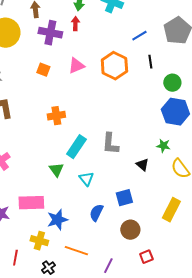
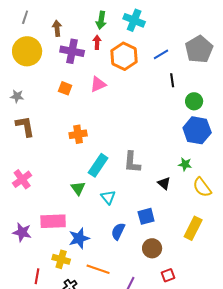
orange hexagon: (114, 66) -> (124, 56), moved

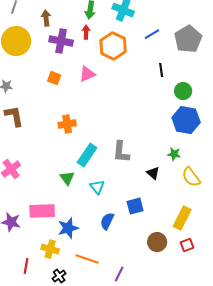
blue line: (161, 54) -> (152, 34), moved
brown circle: (152, 248) -> (157, 242), moved
red square: (168, 275) -> (187, 245), moved

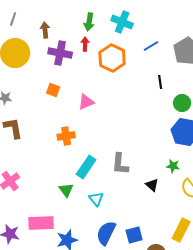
pink triangle: (87, 74) -> (86, 102), moved
blue square: (135, 206) -> (134, 235), moved
blue semicircle: (107, 221) -> (106, 233), size x1.4

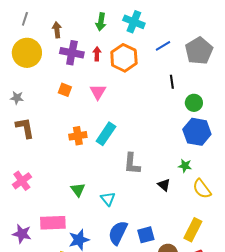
red arrow: (85, 44) -> (97, 54), moved
pink triangle: (86, 102) -> (98, 92), moved, turned -36
cyan rectangle: (86, 167) -> (106, 134), moved

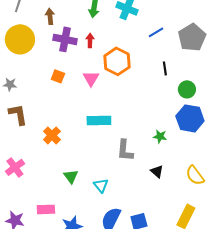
orange hexagon: (124, 58) -> (117, 61), moved
cyan rectangle: (106, 134) -> (99, 120), turned 55
orange cross: (78, 136) -> (52, 135), moved, turned -36
green star: (185, 166) -> (160, 136), moved
pink rectangle: (53, 223) -> (46, 209), size x0.7

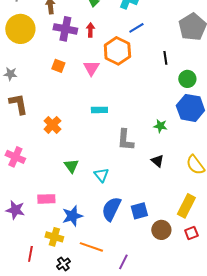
blue line: (156, 32) -> (136, 28), moved
cyan rectangle: (99, 120) -> (99, 110), size x0.7
pink cross: (15, 167) -> (15, 157), turned -30

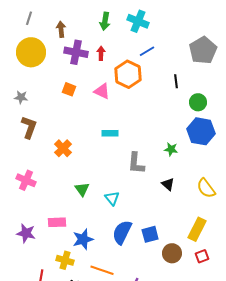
pink triangle: (91, 68) -> (102, 91), turned -36
brown L-shape: (18, 104) -> (29, 127), turned 30

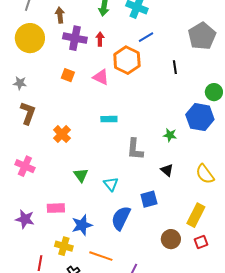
green circle: (198, 102) -> (214, 92), moved
blue square: (150, 234) -> (149, 199), moved

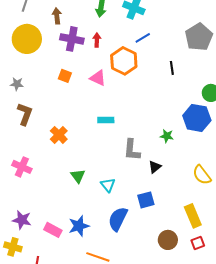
black triangle: (167, 170) -> (155, 167), moved, turned 40
pink rectangle: (56, 208) -> (53, 230), moved, turned 30
yellow rectangle: (196, 215) -> (193, 216), turned -50
yellow cross: (64, 246) -> (13, 247), moved

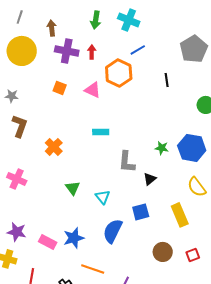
blue hexagon: (197, 118) -> (192, 148), moved
yellow rectangle: (193, 216) -> (180, 215), moved

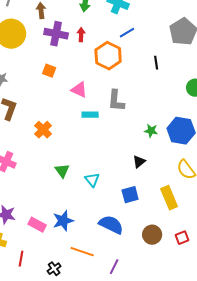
pink triangle: (93, 90) -> (79, 90), moved
gray L-shape: (127, 162) -> (116, 101), moved
blue semicircle: (113, 231) -> (111, 225), moved, turned 90

